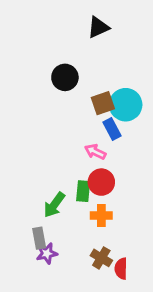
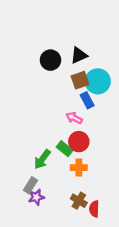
black triangle: (98, 27) -> (79, 55), moved
green rectangle: (83, 191) -> (65, 149), turned -56
gray rectangle: (39, 238) -> (30, 185), turned 42

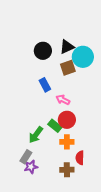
cyan circle: (98, 81) -> (83, 57), moved
blue rectangle: (87, 100) -> (45, 85), moved
brown cross: (79, 201) -> (67, 170), turned -32
red semicircle: (94, 209) -> (80, 158), moved

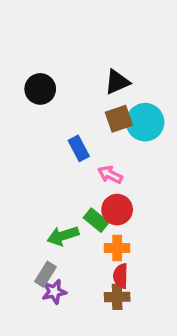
black circle: (43, 51) -> (40, 89), moved
cyan circle: (83, 57) -> (145, 122), moved
green arrow: (36, 135) -> (63, 236), turned 36
red semicircle: (80, 158) -> (121, 276), moved

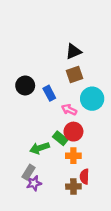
black circle: (40, 89) -> (25, 86), moved
cyan circle: (145, 122) -> (92, 99), moved
red semicircle: (121, 276) -> (84, 177), moved

